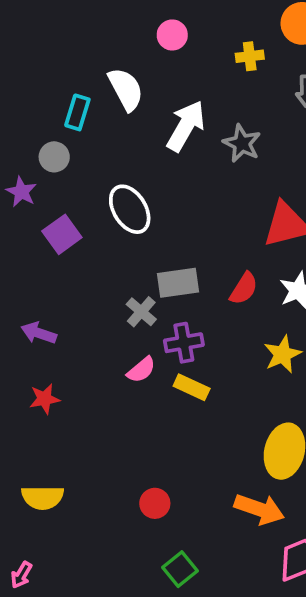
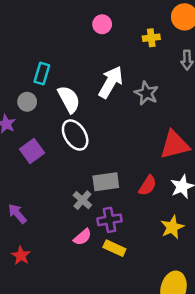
white semicircle: (126, 89) -> (69, 99), moved
purple arrow: (39, 333) -> (17, 214), turned 30
red star: (45, 399) -> (21, 256), turned -30

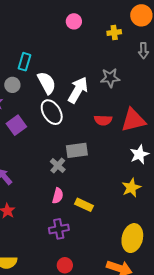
white arrow: (111, 82) -> (78, 90), moved
gray star: (146, 93) -> (110, 78), turned -30
red semicircle: (148, 185) -> (103, 120), moved, turned 60
purple cross: (110, 220) -> (59, 229), moved
pink semicircle: (82, 237) -> (58, 196), turned -35

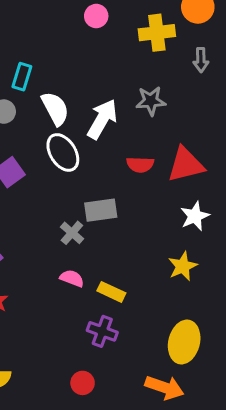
yellow cross: (114, 32) -> (157, 33), size x1.6
pink semicircle: (58, 196) -> (72, 278), turned -84
purple cross: (59, 229) -> (102, 331), moved, turned 30

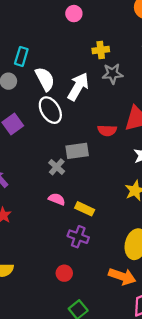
yellow cross: (157, 33) -> (101, 50), moved, size x0.7
red semicircle: (140, 165) -> (107, 130), moved

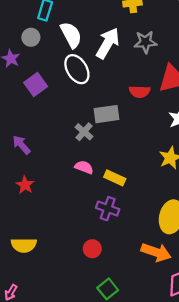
gray star: (113, 74) -> (145, 42), moved

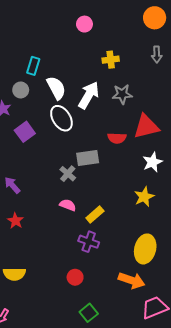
yellow rectangle: (115, 178) -> (95, 214), turned -66

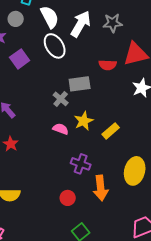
yellow star: (144, 197) -> (84, 121), moved
yellow rectangle: (95, 214) -> (111, 131), moved
orange arrow: (132, 280) -> (101, 188), moved, turned 65

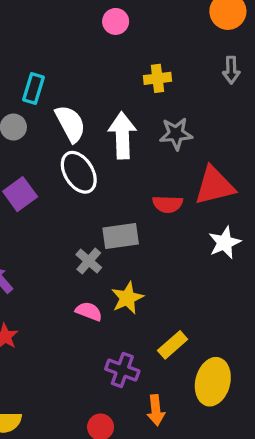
white arrow: (81, 24) -> (122, 135), turned -32
yellow rectangle: (111, 131) -> (173, 345), moved
orange arrow: (101, 188) -> (156, 410), size x0.7

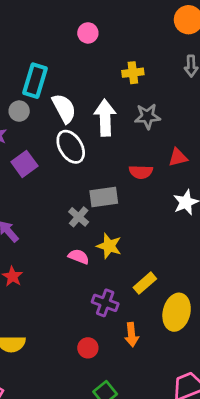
pink circle: (116, 21) -> (88, 33), moved
cyan rectangle: (34, 88) -> (35, 81), size x1.4
red triangle: (214, 186) -> (178, 157), size x0.6
yellow star: (127, 298) -> (109, 246), turned -30

